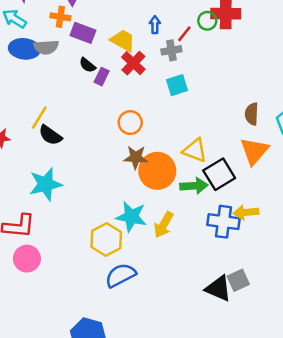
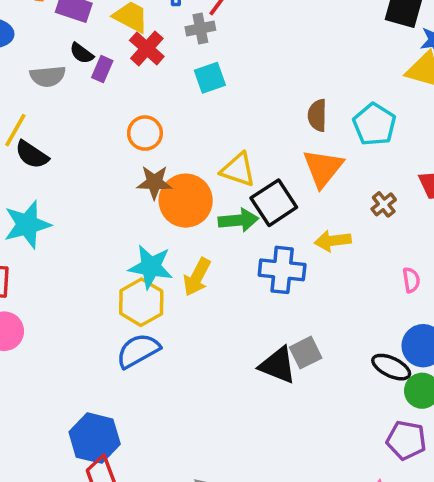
gray semicircle: (46, 47) -> (48, 76), moved
yellow arrow: (246, 212) -> (333, 241), moved
yellow hexagon: (106, 240) -> (141, 302), moved

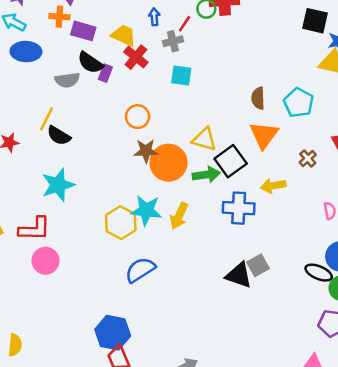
black semicircle: (82, 53) -> (90, 63), size x1.5
cyan square: (210, 78) -> (181, 76), turned 30
yellow hexagon: (141, 302) -> (121, 223), moved

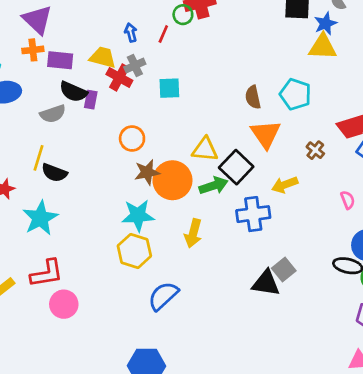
gray cross: (173, 41) -> (135, 65), moved
cyan star: (58, 185) -> (40, 218), moved
cyan star: (146, 210) -> (138, 215), moved

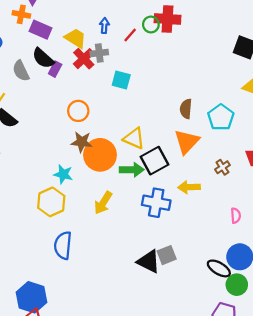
gray semicircle: (53, 114) -> (21, 71), turned 65
cyan star: (138, 215) -> (63, 174), size x0.7
blue semicircle: (163, 296) -> (63, 245), turned -60

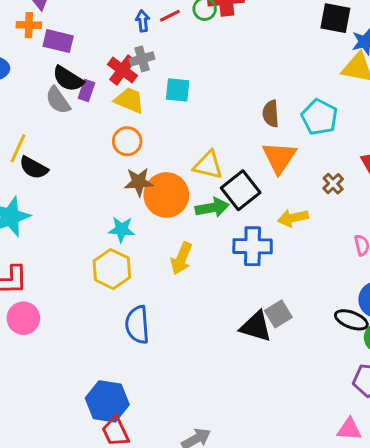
red line: (130, 35) -> (170, 16), moved, turned 32
yellow trapezoid: (75, 38) -> (129, 100), moved
gray semicircle: (21, 71) -> (58, 100), moved

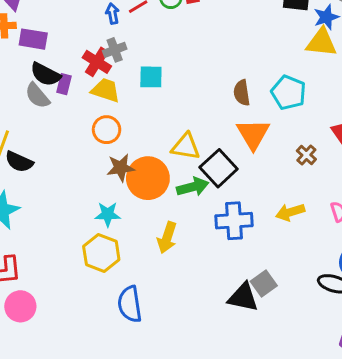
yellow arrow: (293, 218) -> (290, 212), moved

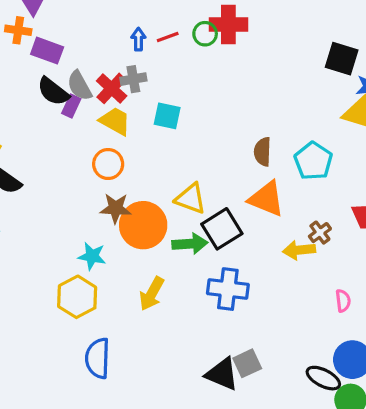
gray semicircle: (37, 96) -> (80, 86), moved
orange triangle: (253, 134) -> (266, 199), turned -48
yellow arrow: (290, 212) -> (299, 250), moved

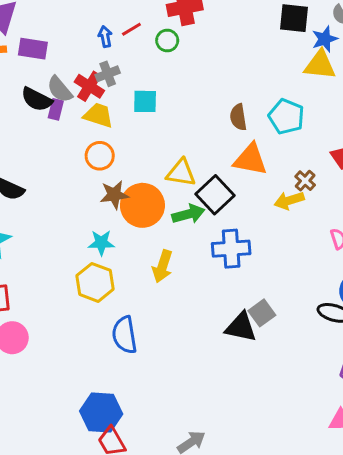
green circle: (205, 34) -> (167, 41), moved
purple rectangle: (47, 51) -> (33, 49), moved

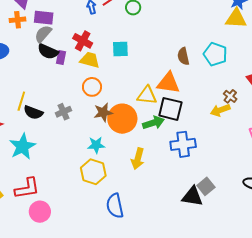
gray cross: (108, 74) -> (64, 112), moved
gray semicircle: (60, 89) -> (43, 34), moved, turned 84
orange triangle: (250, 159) -> (168, 83), moved
black square: (215, 195) -> (170, 109), turned -30

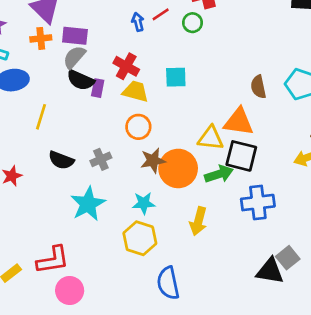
yellow line: (21, 101) -> (41, 117), moved
cyan star: (22, 147) -> (88, 204), moved

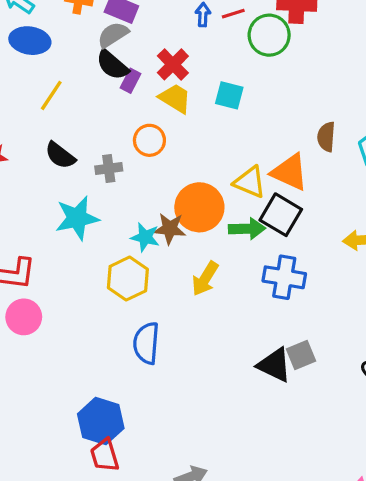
green circle: (193, 23) -> (269, 35), size x1.6
orange circle: (138, 127) -> (149, 140), moved
brown star: (153, 160) -> (170, 229), moved

